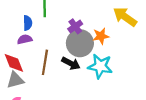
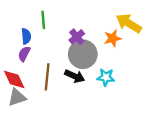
orange star: (101, 36) -> (113, 38), moved
purple semicircle: (25, 39) -> (24, 54), turned -48
cyan star: (100, 66) -> (106, 77), size x0.7

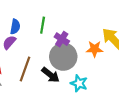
green line: (43, 20) -> (43, 25), moved
purple cross: (77, 37) -> (62, 39), turned -32

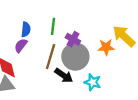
brown line: (25, 69) -> (51, 57), moved

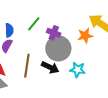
green line: (53, 26) -> (34, 24), turned 42
brown line: (51, 57) -> (27, 66), moved

